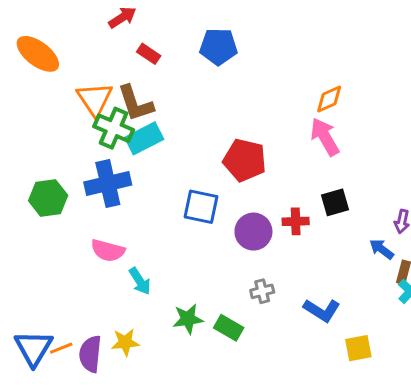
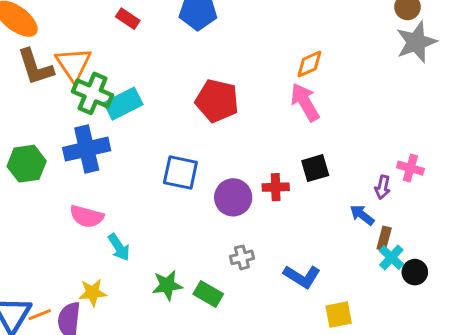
brown L-shape: (135, 103) -> (35, 67), moved
red pentagon: (245, 160) -> (217, 101), moved
yellow star: (125, 342) -> (93, 293), moved

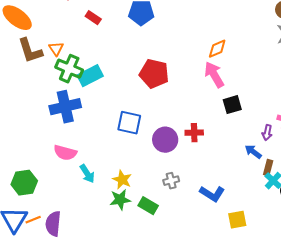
orange triangle: (73, 64) -> (56, 49), size x0.6
green hexagon: (27, 164) -> (24, 183), moved
black square: (315, 168) -> (232, 105), moved
yellow star: (93, 293) -> (122, 180), moved, turned 30

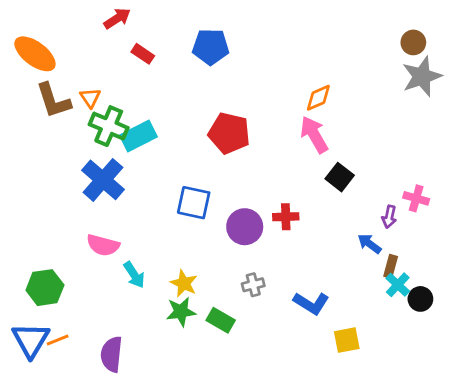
black square: (232, 105) -> (340, 177), turned -36
blue cross: (65, 107) -> (103, 180), turned -36
purple semicircle: (53, 224) -> (112, 354), moved

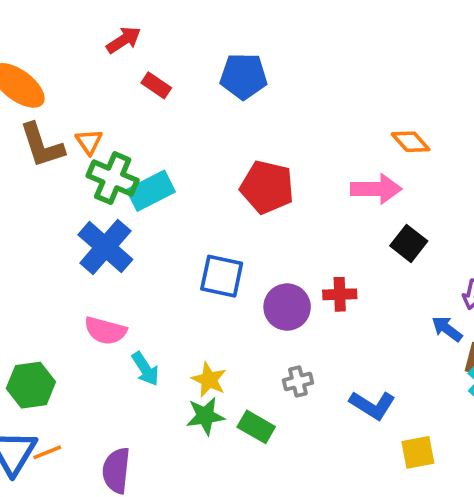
orange diamond: (318, 98) -> (411, 142), moved, turned 72
pink arrow: (314, 135) -> (376, 189), turned 120

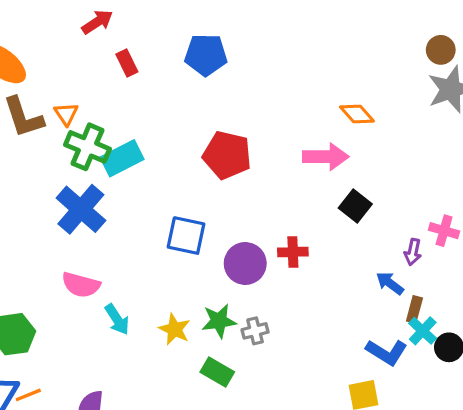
red rectangle: (156, 85) -> (127, 63), turned 30
blue L-shape: (372, 405) -> (387, 352), moved
green star: (205, 416) -> (219, 321), moved

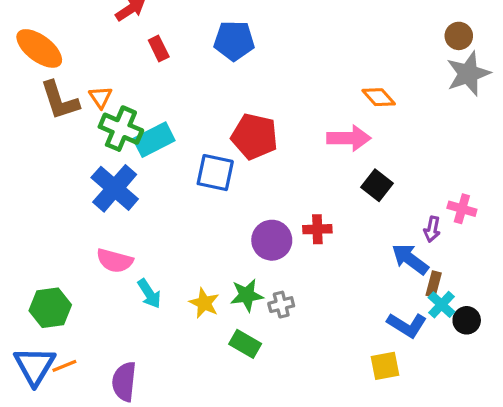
blue square: (186, 236) -> (215, 173), moved
blue arrow: (390, 283) -> (410, 259), size x1.4

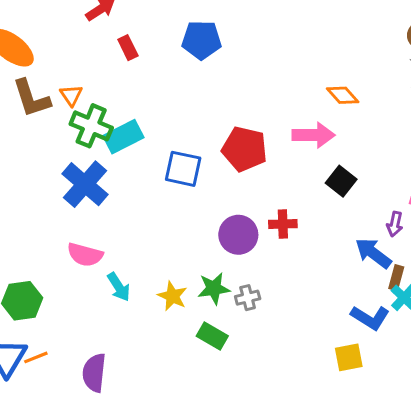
red pentagon: (255, 136) -> (244, 149), moved

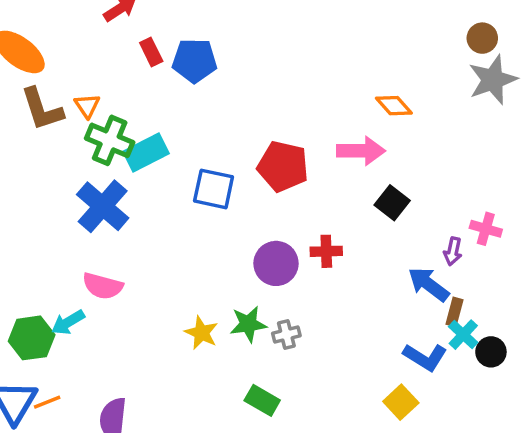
blue pentagon: (202, 40) -> (195, 61), moved
cyan arrow: (119, 287) -> (68, 322), moved, turned 92
green rectangle: (212, 336) -> (262, 400), moved
yellow square: (349, 357) -> (401, 402), turned -32

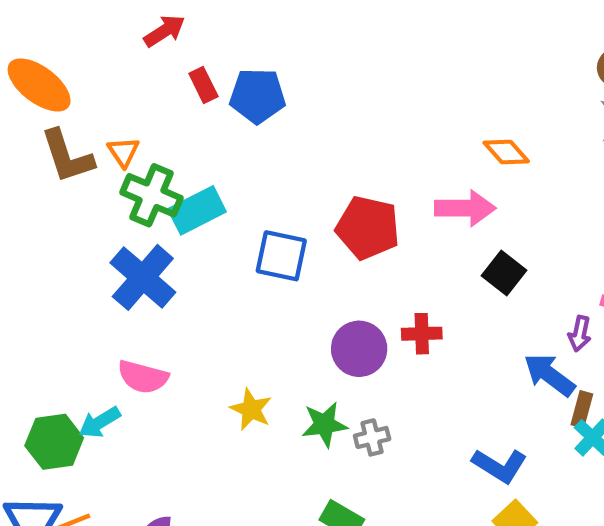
yellow star: (201, 333) -> (251, 409), moved
blue L-shape: (425, 357) -> (500, 466), moved

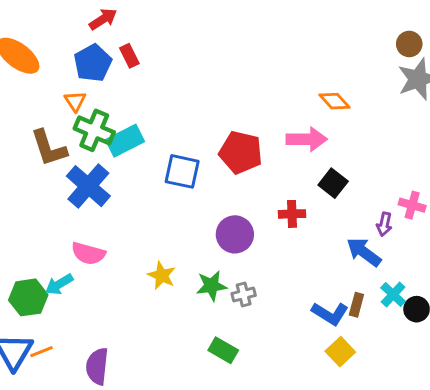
blue pentagon: (257, 96) -> (93, 63), moved, turned -30
brown L-shape: (67, 156) -> (49, 148), moved
red cross: (422, 334) -> (292, 214), moved
brown rectangle: (582, 409) -> (356, 305), moved

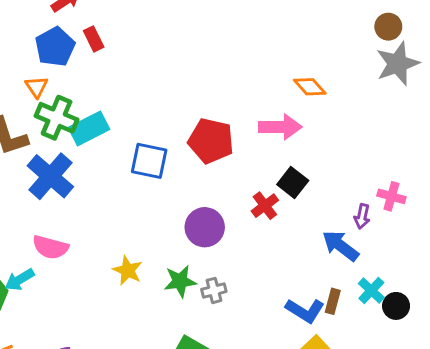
black square: (333, 183) -> (293, 182), moved
red cross: (292, 214) -> (265, 206), turned -35

